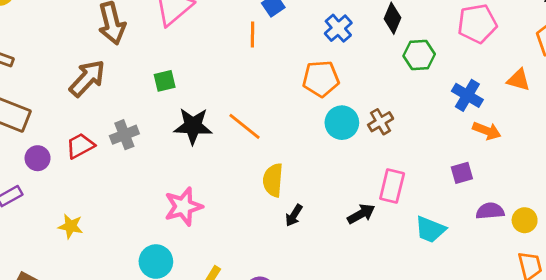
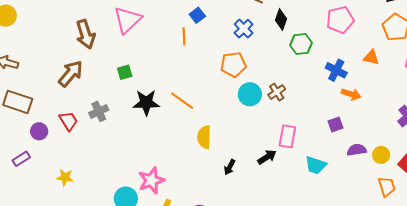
red trapezoid: (80, 146) -> (68, 121), turned 90
pink star: (183, 206) -> (151, 180), moved
black arrow: (294, 215) -> (230, 167), moved

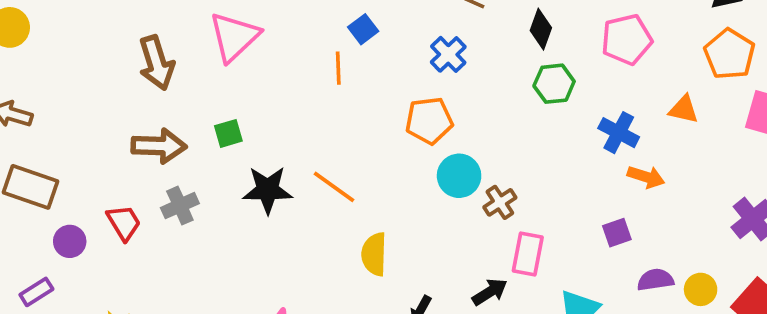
black diamond: (281, 20) -> (541, 29), moved
brown arrow: (71, 74) -> (159, 146), moved, turned 52
brown cross: (277, 92) -> (500, 202), moved

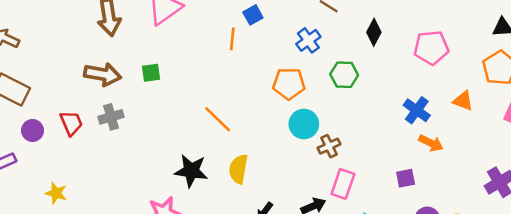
green hexagon: (554, 84) -> (344, 75), moved
black star: (268, 190) -> (191, 171), moved

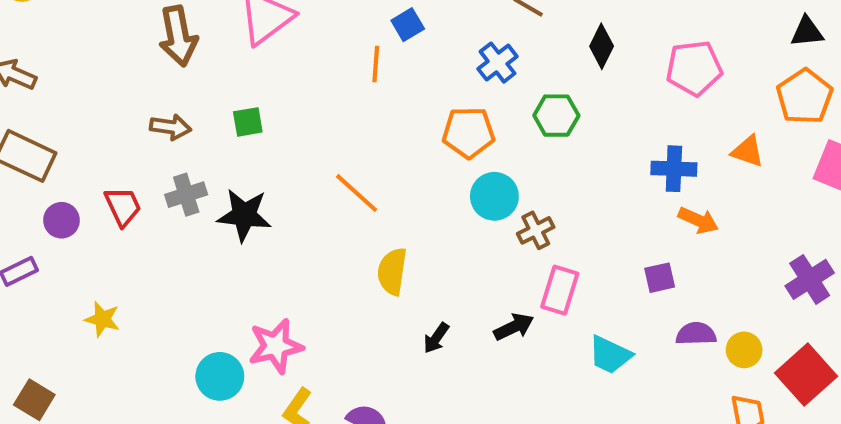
brown arrow: (103, 74) -> (171, 127), size x0.7
blue cross: (417, 110) -> (674, 169), turned -32
black star: (191, 171) -> (244, 215), moved

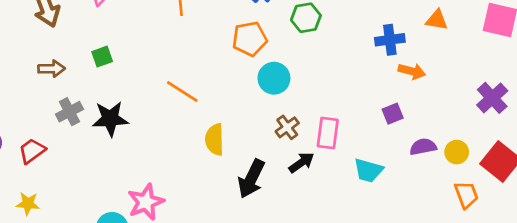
red trapezoid: (123, 206) -> (32, 151), moved, turned -92
brown cross: (536, 230) -> (287, 127), moved
black arrow: (436, 338) -> (251, 179), size x1.8

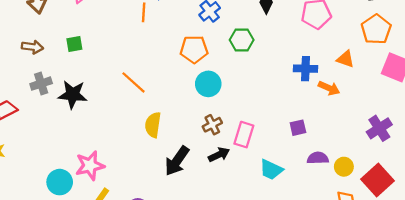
orange arrow: (412, 71) -> (329, 88), moved

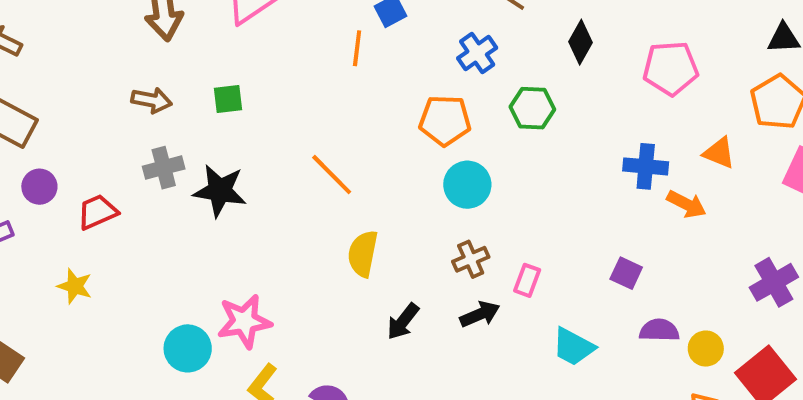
purple square: (298, 128) -> (626, 273), turned 35
pink rectangle: (244, 135) -> (527, 280), size x0.7
black arrow: (177, 161) -> (403, 321), size x0.7

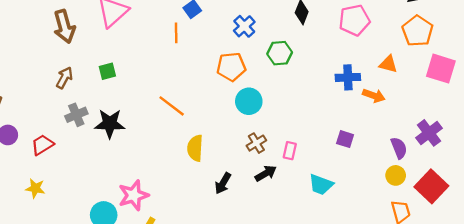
brown arrow: (152, 100) -> (64, 78), turned -65
purple semicircle: (659, 330) -> (399, 148), moved, turned 75

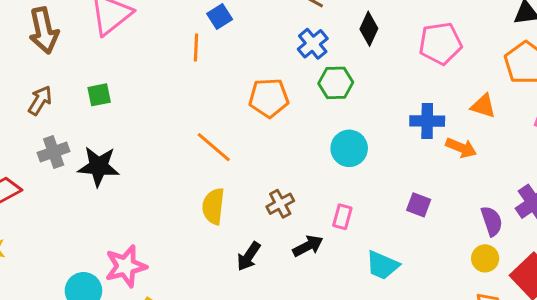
blue cross: (244, 26) -> (313, 44), moved
cyan circle: (249, 101) -> (349, 148), moved
orange line: (172, 106) -> (214, 147), moved
brown cross: (256, 143) -> (280, 204), moved

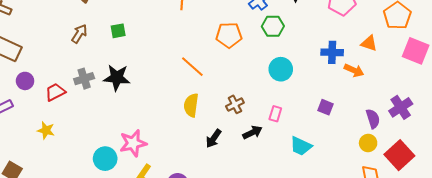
gray cross: (54, 152) -> (84, 79), moved

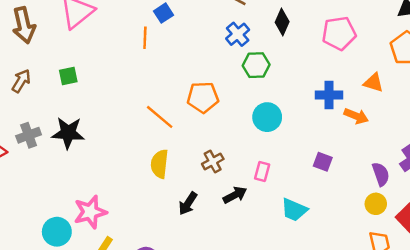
orange pentagon: (229, 35) -> (203, 97), moved

